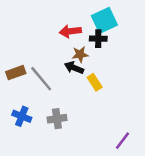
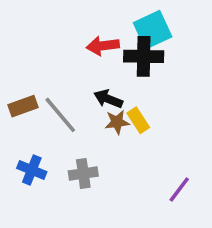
black cross: (98, 39) -> (144, 56), size x1.5
brown star: (80, 54) -> (117, 122), moved
purple line: (123, 141) -> (179, 189), moved

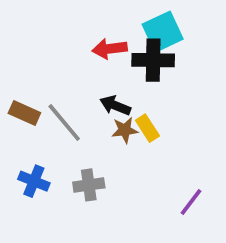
brown rectangle: (23, 106) -> (24, 113), turned 44

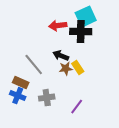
brown rectangle: (24, 113) -> (21, 83), moved
purple line: (191, 202) -> (77, 107), moved

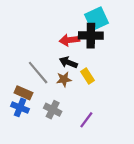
red arrow: (58, 26) -> (69, 40), moved
brown star: (66, 69) -> (64, 79), moved
gray cross: (47, 98) -> (53, 110), turned 35

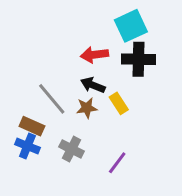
black cross: (91, 36) -> (138, 59), moved

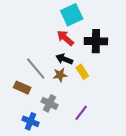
cyan square: (131, 26) -> (72, 15), moved
red arrow: (94, 55) -> (65, 38), turned 48
blue cross: (27, 146) -> (31, 121), moved

